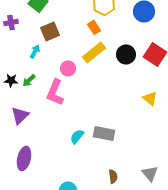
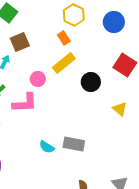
black circle: (126, 54) -> (91, 82), moved
pink L-shape: (55, 92) -> (25, 103), turned -116
cyan semicircle: (77, 136) -> (47, 147), turned -98

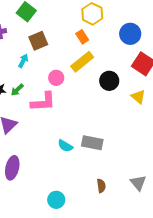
blue circle: (114, 22) -> (130, 34), moved
yellow triangle: (120, 109) -> (138, 97), moved

